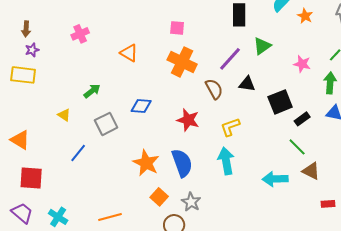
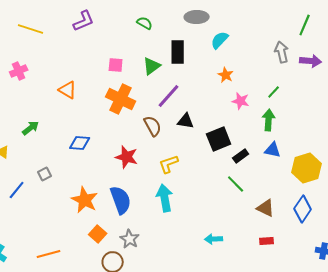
orange star: (305, 16) -> (226, 75), moved
green triangle: (262, 46) -> (152, 66), moved
gray square: (106, 124) -> (45, 174), moved, size x0.6
brown triangle: (311, 171) -> (266, 208), moved
cyan arrow: (275, 179) -> (214, 239), moved, size x0.7

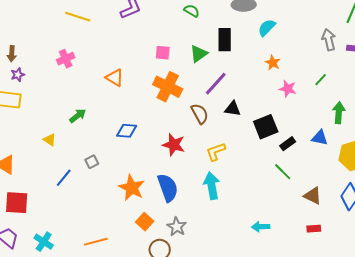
green arrow: (269, 120) -> (339, 113), moved

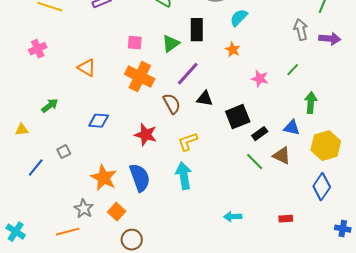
orange star: (273, 63) -> (233, 50), moved
yellow triangle: (50, 140) -> (22, 130), turned -40
brown triangle: (313, 196) -> (282, 156), moved
gray star: (177, 227) -> (84, 209), moved

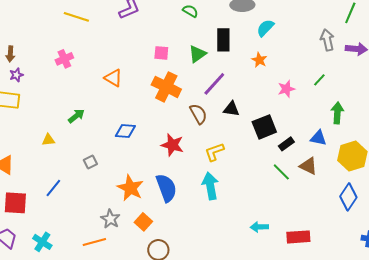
pink star: (260, 79) -> (286, 89), turned -30
blue line: (36, 168) -> (53, 188), moved
red rectangle: (286, 219) -> (298, 237), moved, size x1.6

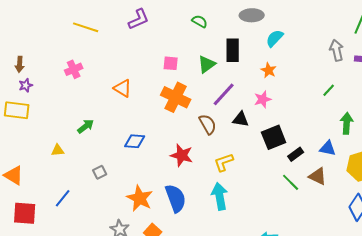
pink star: (286, 89) -> (263, 99), moved

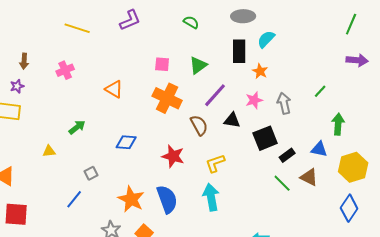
black rectangle: (233, 50) -> (239, 51), moved
gray arrow: (337, 50) -> (284, 103), moved
brown arrow: (20, 64) -> (24, 61), moved
blue line: (63, 198) -> (74, 199), moved

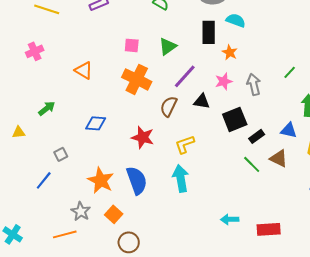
cyan semicircle: (266, 39) -> (236, 20), turned 66
brown semicircle: (199, 125) -> (169, 106), turned -125

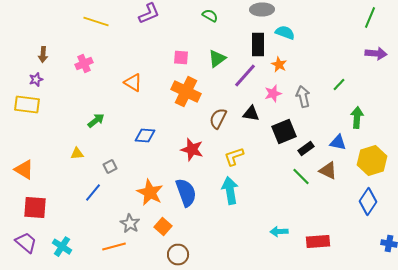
purple line: (185, 76) -> (245, 76), moved
yellow triangle: (19, 132) -> (77, 154), moved

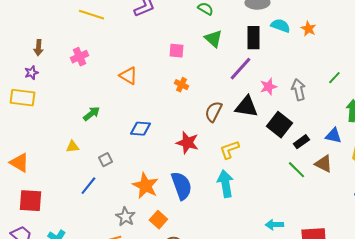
green triangle: (217, 59) -> (213, 39), moved, turned -42
orange star: (279, 65) -> (308, 29), moved
orange cross: (186, 92) -> (181, 85), size x0.5
black triangle: (251, 114) -> (246, 107), size x1.4
black square: (284, 132) -> (279, 125), turned -30

